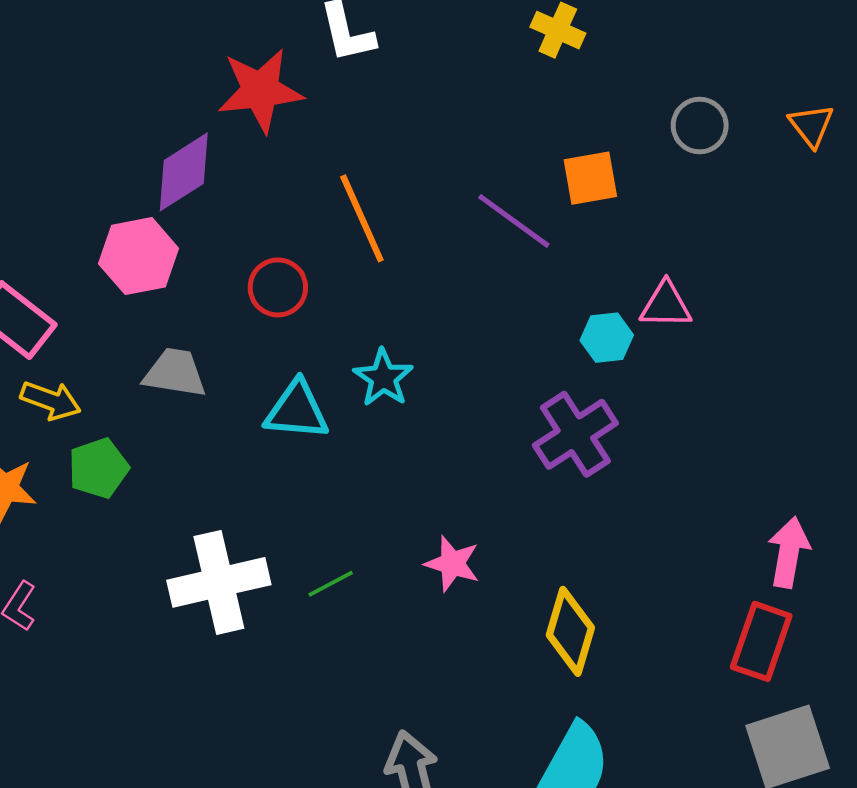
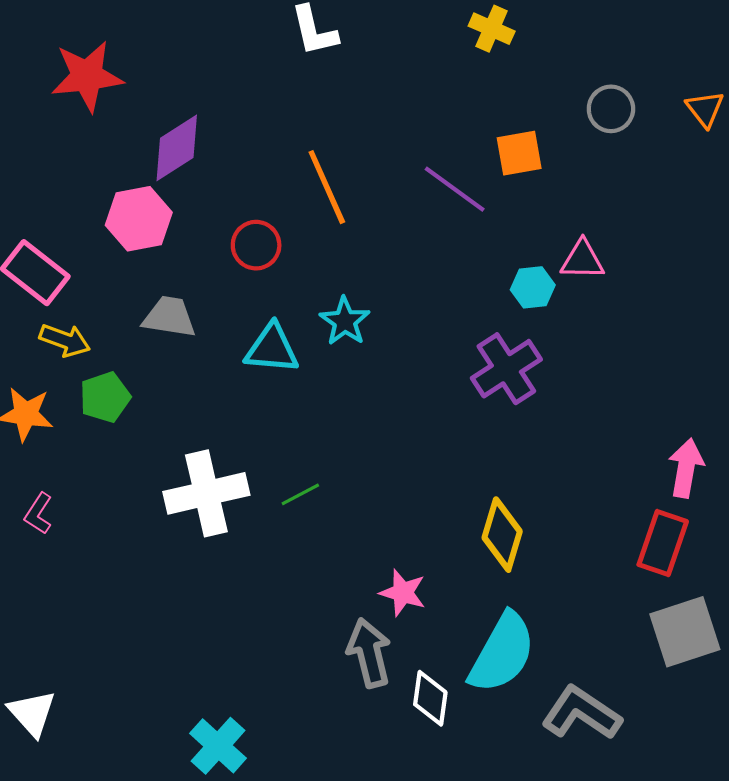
red star: (260, 90) -> (87, 76), moved
pink star: (452, 564) -> (403, 593), moved

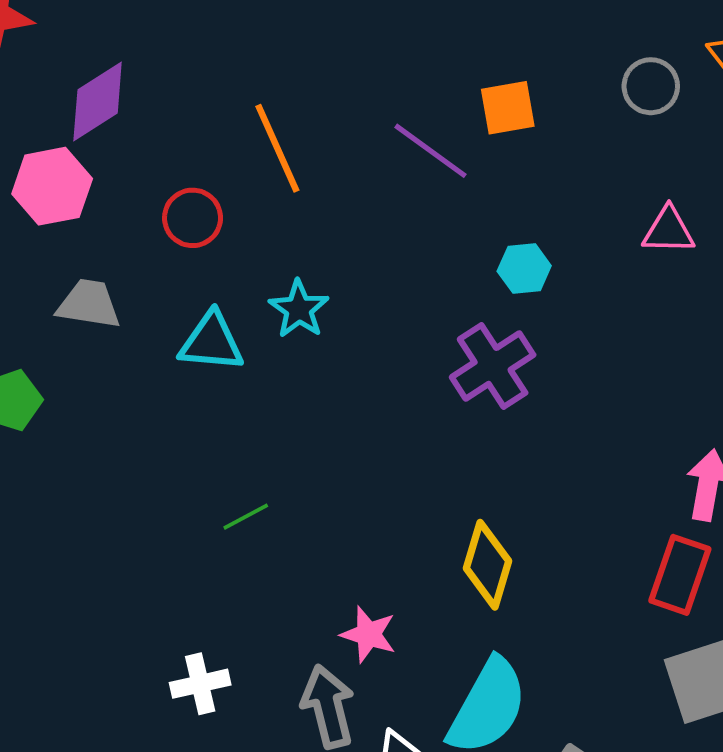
gray circle: (611, 109) -> (651, 86), moved
pink triangle: (582, 260) -> (669, 231), moved
white cross: (206, 493) -> (200, 684), moved, size x0.6

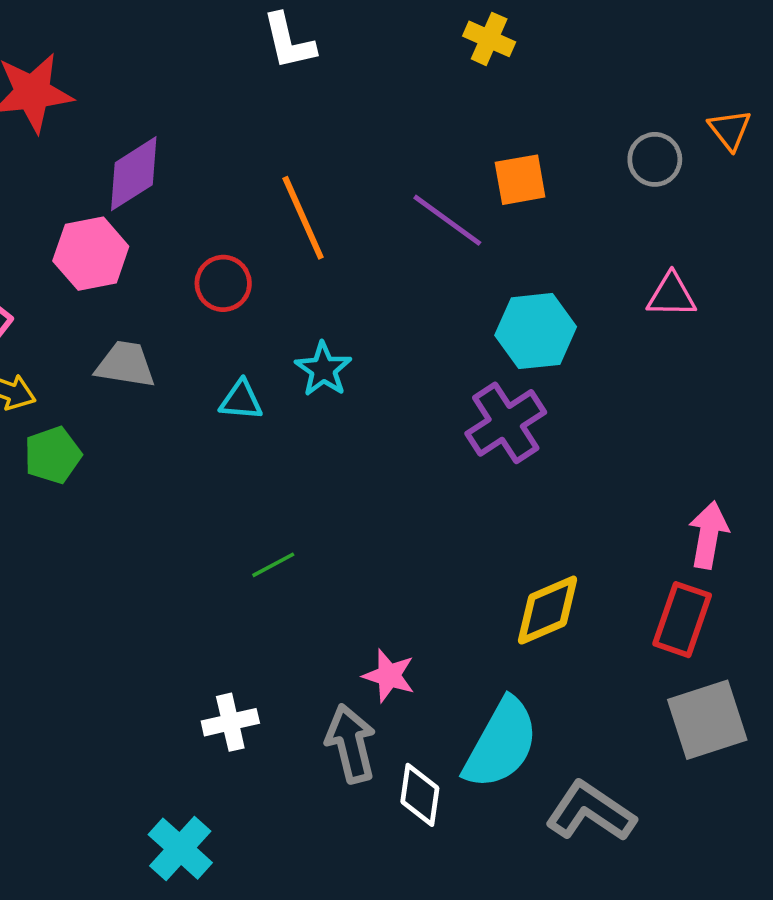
cyan hexagon: (524, 269) -> (536, 331), size x1.6
cyan triangle: (212, 342) -> (241, 400), size x0.7
yellow diamond: (487, 565) -> (547, 610), moved, turned 50

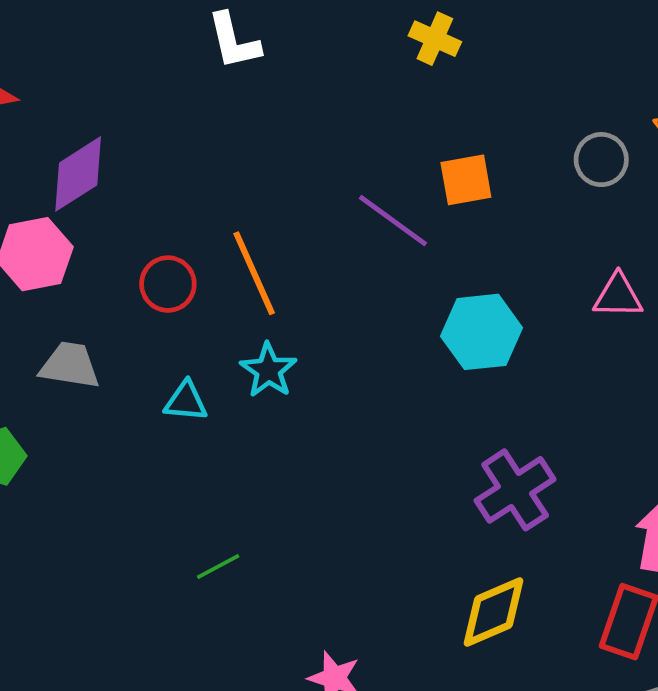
orange line: (303, 218) -> (254, 273), moved
purple cross: (506, 423) -> (515, 490), moved

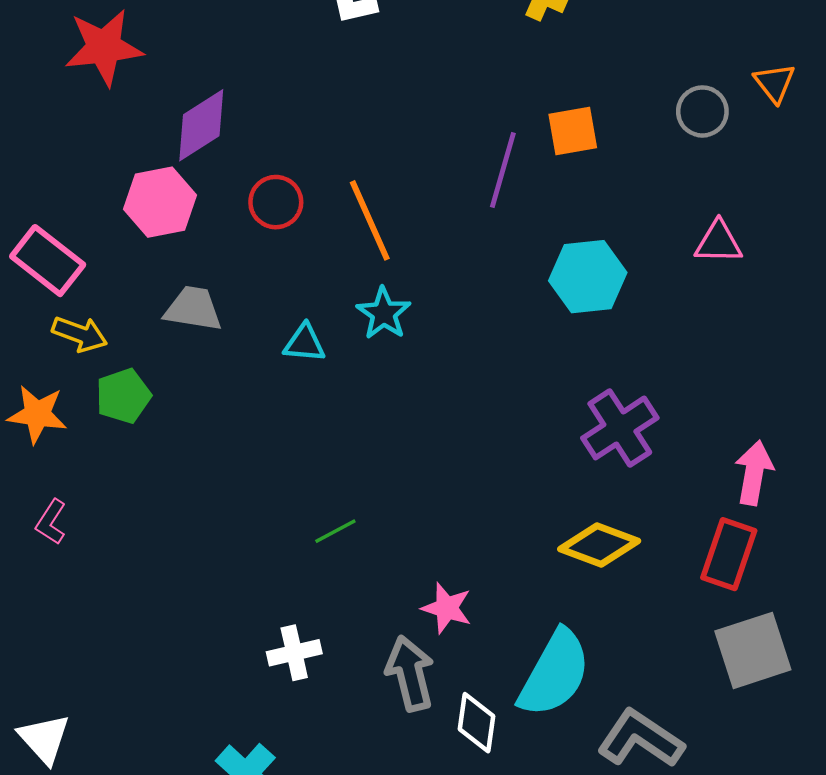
purple line: (393, 221) -> (503, 170), turned 70
red circle: (168, 284) -> (276, 202), moved
green line: (218, 567) -> (335, 531), moved
yellow diamond: (494, 612) -> (599, 545), turned 44

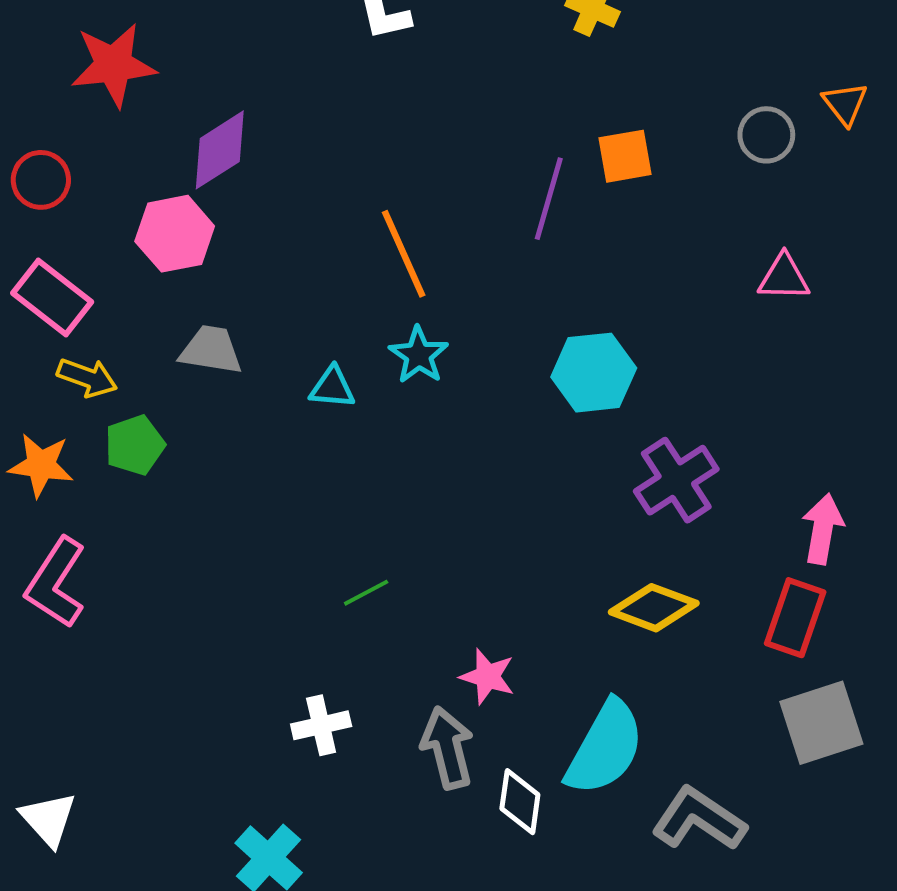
red circle: (276, 202) -> (41, 180), moved
cyan hexagon: (588, 277) -> (594, 373), moved
pink L-shape: (51, 522) -> (56, 583), size x1.8

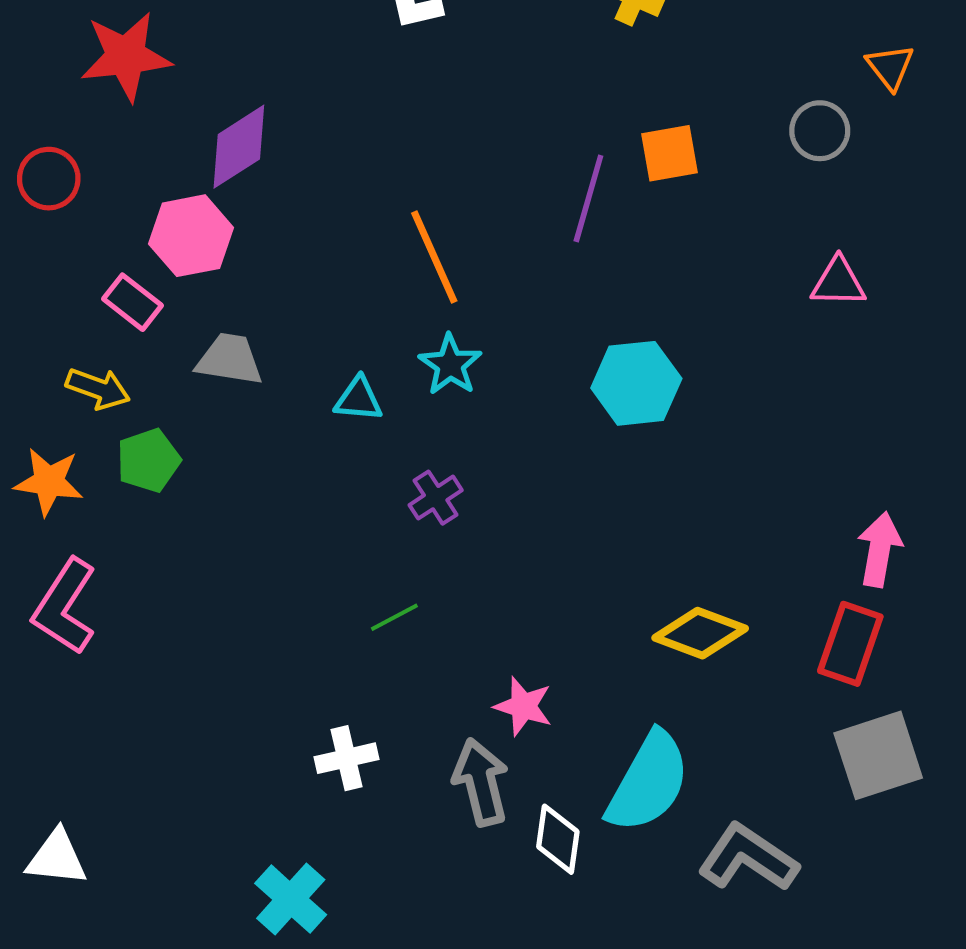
orange triangle: (845, 104) -> (890, 67), moved
pink rectangle: (52, 297) -> (132, 302), moved, size x0.7
purple cross: (676, 480) -> (436, 498), moved, size x0.6
white triangle: (48, 819) -> (57, 858), turned -42

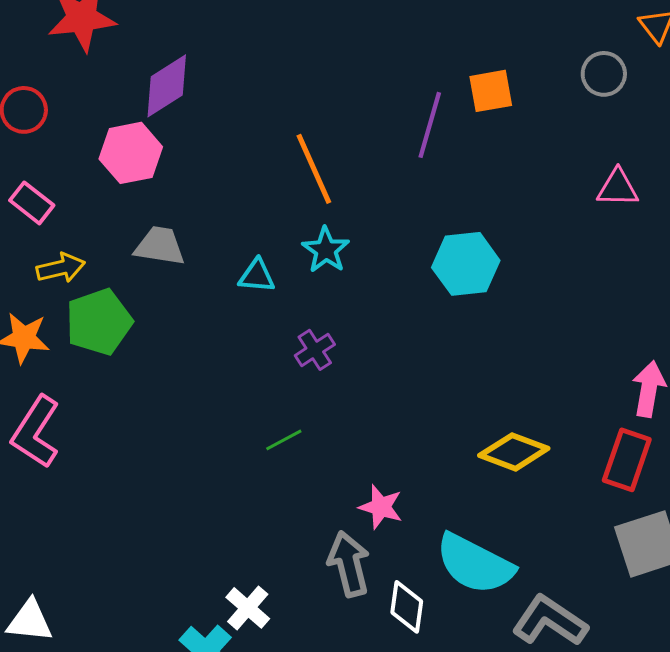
pink rectangle: (132, 302) -> (32, 203), moved
yellow arrow: (98, 389) -> (61, 268), turned -33
green pentagon: (148, 460) -> (99, 322), size x1.4
white cross: (347, 758) -> (248, 608), moved, turned -36
cyan semicircle: (648, 782) -> (475, 564), turned 88

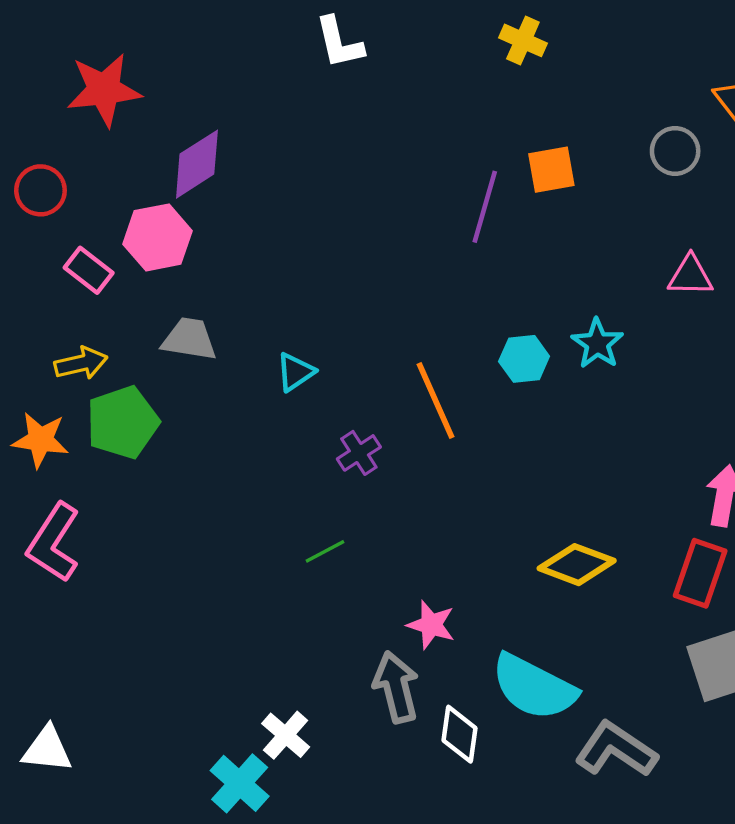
orange line: (314, 169) -> (435, 400), moved
pink rectangle: (32, 203) -> (89, 270), moved
cyan star: (326, 250) -> (597, 344), moved
cyan hexagon: (466, 264) -> (524, 359), size x0.7
cyan triangle: (257, 276) -> (295, 372), turned -39

